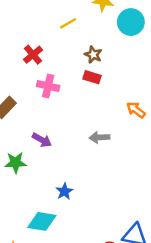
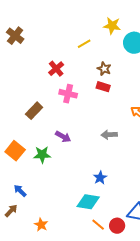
blue star: (64, 191) -> (100, 178), moved
cyan diamond: (42, 221) -> (88, 202), moved

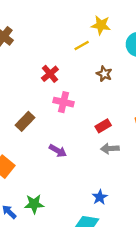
yellow star: (112, 26) -> (101, 25), moved
red rectangle: (103, 87) -> (103, 126), moved, turned -48
green star: (42, 155) -> (34, 204), moved

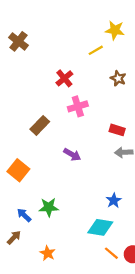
pink cross: (64, 102) -> (78, 106), turned -30
red rectangle: (103, 126) -> (117, 130), turned 48

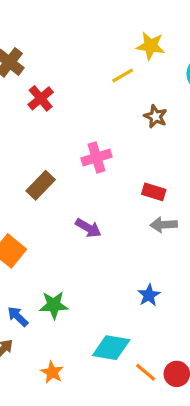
red cross: (64, 78) -> (41, 98), moved
cyan diamond: (100, 227) -> (111, 348), moved

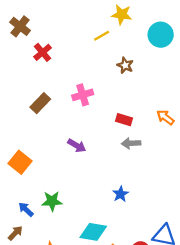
brown rectangle: (41, 185) -> (40, 103), moved

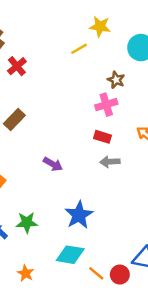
brown star: (125, 65) -> (116, 80), moved
pink cross: (83, 95) -> (106, 105), moved
blue star: (120, 194) -> (79, 215), moved, size x1.6

